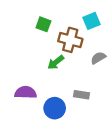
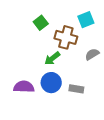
green square: (43, 24) -> (41, 23), turned 32
blue circle: (55, 108) -> (51, 83), moved

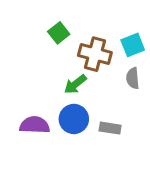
cyan square: (86, 20) -> (133, 45), moved
gray semicircle: (92, 54) -> (133, 78), turned -64

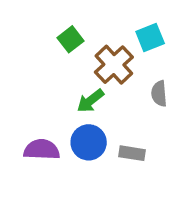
cyan square: (133, 45) -> (150, 38), moved
brown cross: (95, 54) -> (114, 65), turned 32

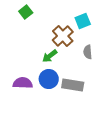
green square: (71, 39) -> (26, 12), moved
gray rectangle: (132, 153) -> (73, 85), size x1.5

